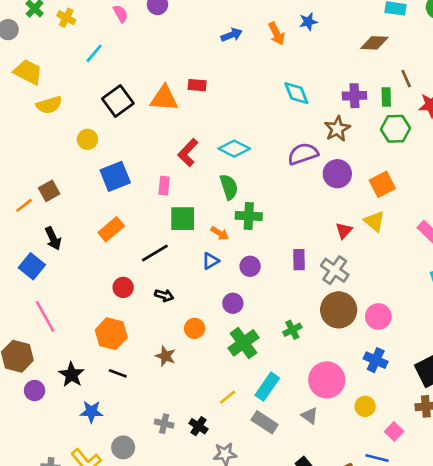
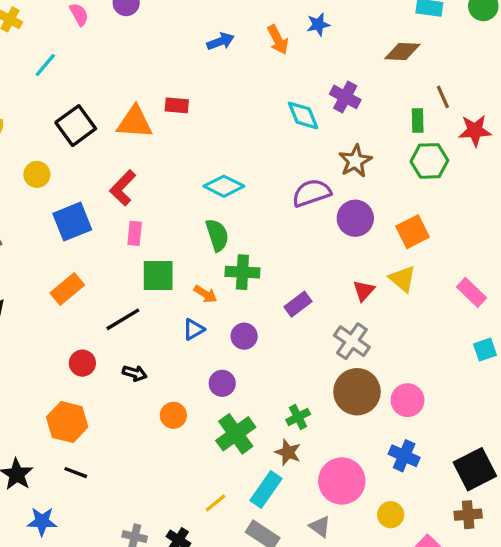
purple cross: (355, 96) -> (345, 97), moved, turned 30
red L-shape: (188, 153) -> (123, 188), moved
purple rectangle: (299, 260) -> (298, 304), moved, turned 54
brown star: (165, 356) -> (288, 452), moved

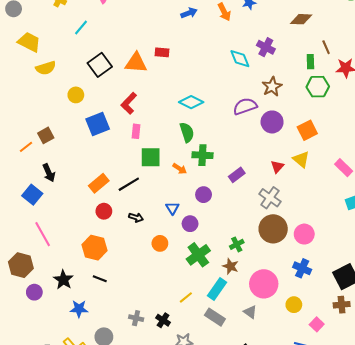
orange rectangle: (67, 289) -> (99, 183), moved
blue triangle: (194, 329) -> (172, 208), moved, turned -32

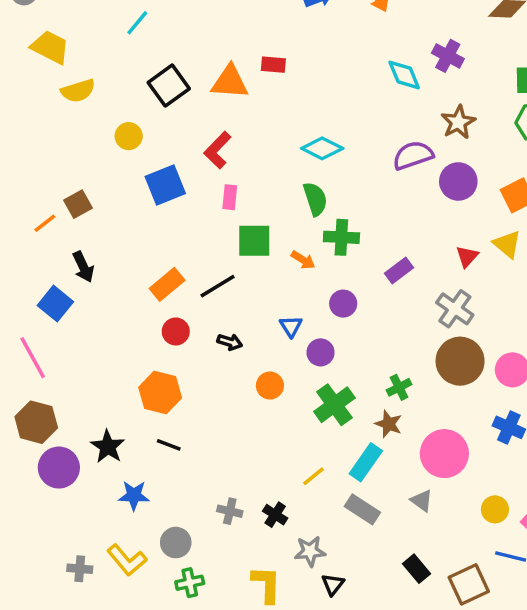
pink line: (43, 234) -> (33, 358), moved
purple circle: (34, 292) -> (59, 468), size x1.5
yellow circle: (294, 305) -> (495, 509), moved

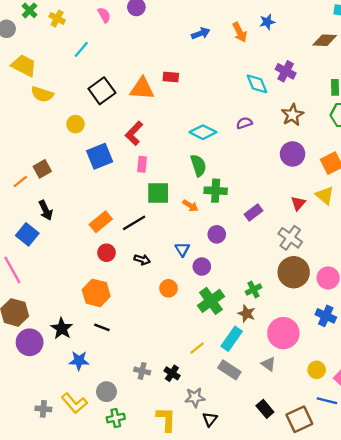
yellow semicircle: (78, 91) -> (42, 94), turned 35
purple semicircle: (413, 155) -> (244, 123), moved, size x0.6

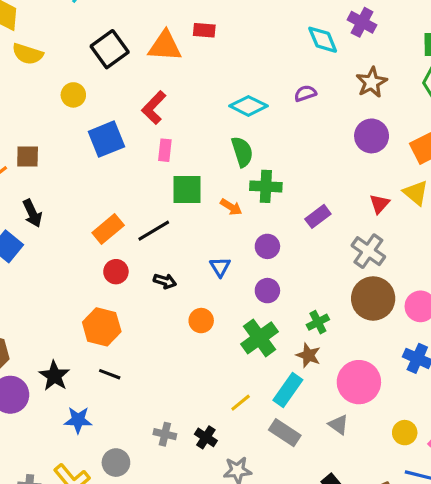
brown square: (42, 169) -> (28, 156), turned 30
purple circle: (202, 266) -> (267, 291), moved

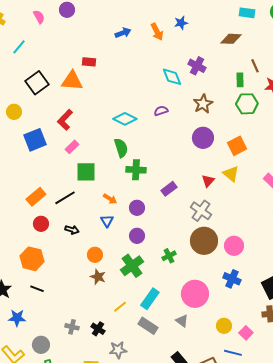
red rectangle: (204, 30) -> (89, 62), moved
pink rectangle: (165, 150) -> (72, 147), turned 40
orange arrow: (231, 207) -> (110, 199), moved
brown star: (308, 355) -> (98, 277), moved

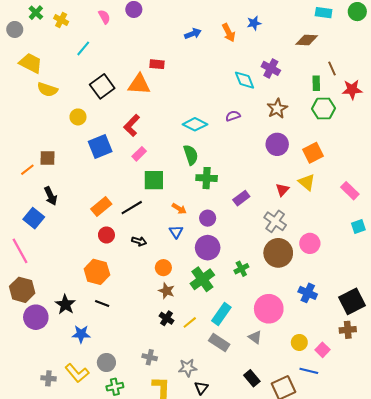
purple circle: (137, 236) -> (208, 248), size x1.5
pink circle: (234, 246) -> (310, 243), moved
gray cross: (72, 327) -> (150, 357), moved
black cross: (98, 329) -> (167, 318), moved

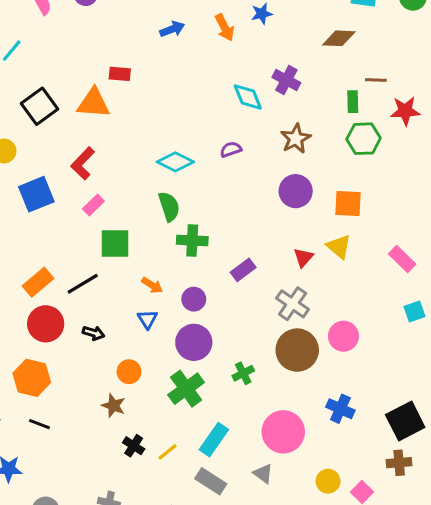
brown line: (332, 68) -> (376, 80), turned -64
orange square: (313, 153) -> (348, 203), turned 30
red circle: (106, 235) -> (46, 324), size x1.5
brown star: (167, 291) -> (114, 406), moved

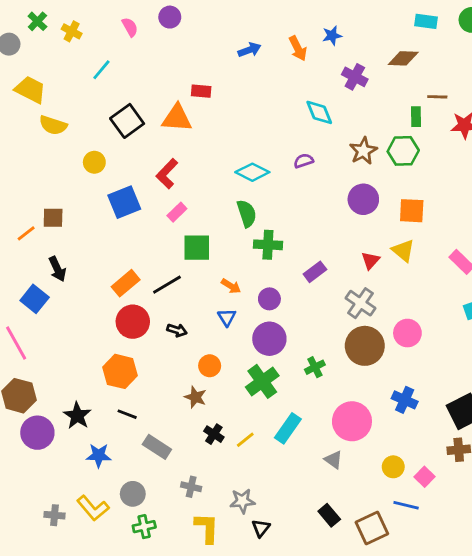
purple cross: (286, 80) -> (355, 77), moved
green hexagon: (364, 139) -> (403, 151), moved
gray rectangle: (211, 481) -> (157, 447), moved

